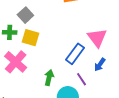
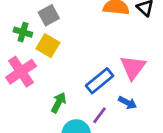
blue arrow: (100, 65) -> (128, 103), turned -112
purple line: (82, 79) -> (100, 115), turned 56

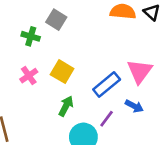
gray square: (49, 15) -> (56, 20), turned -30
yellow square: (48, 46) -> (62, 72), moved
pink cross: (21, 72) -> (29, 76), size x0.6

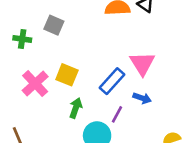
green cross: (31, 36) -> (22, 39), moved
pink cross: (29, 76) -> (35, 84), size x1.5

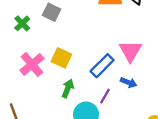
green cross: (22, 39) -> (22, 23), turned 35

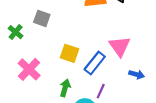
yellow square: (61, 58) -> (69, 53), moved
blue arrow: (129, 82) -> (137, 74), moved

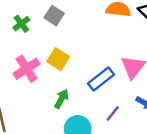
yellow square: (69, 53) -> (58, 59), moved
purple line: (101, 91) -> (113, 114), moved

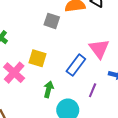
gray square: (54, 16) -> (52, 21), moved

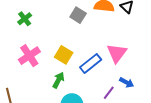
yellow square: (37, 58) -> (64, 55), moved
purple line: (93, 90) -> (109, 93), moved

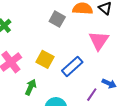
pink triangle: (117, 53) -> (99, 41), moved
green arrow: (58, 80) -> (31, 87), moved

